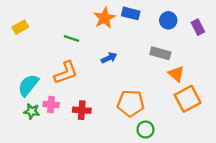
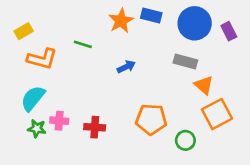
blue circle: (168, 20) -> (195, 23), size x1.6
orange L-shape: (66, 73) -> (42, 59), moved, turned 35
green circle: (145, 130) -> (185, 140), moved

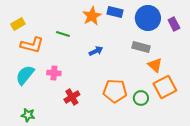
pink cross: (59, 121) -> (54, 73), moved
red cross: (95, 127) -> (72, 97), turned -35
green star: (37, 129) -> (28, 115), moved
green circle: (185, 140) -> (141, 98), moved

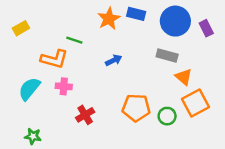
orange L-shape: (32, 45) -> (54, 59), moved

